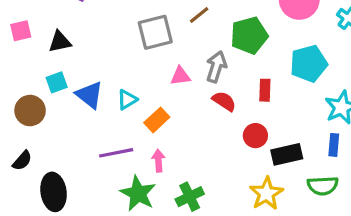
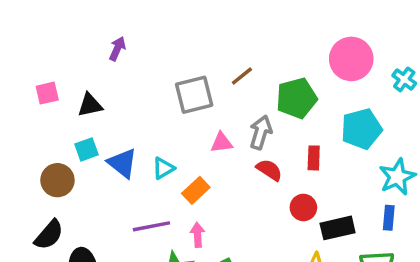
black semicircle: (22, 161) -> (49, 235), size x1.4

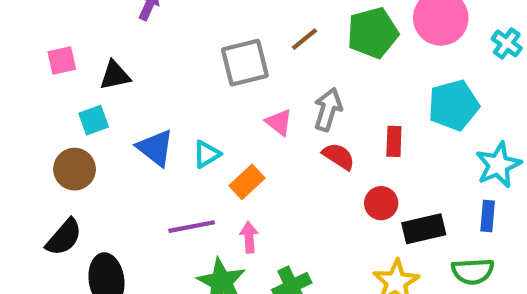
green pentagon: (297, 98) -> (373, 33), moved
pink triangle: (221, 143) -> (279, 122), turned 45
cyan square: (87, 149) -> (94, 120), moved

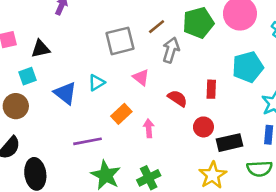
gray arrow: (328, 109) -> (171, 50), moved
cyan triangle: (207, 154) -> (97, 83), moved
pink arrow: (249, 237) -> (149, 128), moved

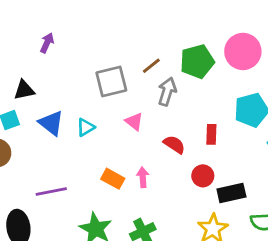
blue triangle: (65, 93) -> (51, 123), moved
orange rectangle: (121, 114) -> (113, 179), moved, turned 72
purple line: (87, 141) -> (51, 192), moved

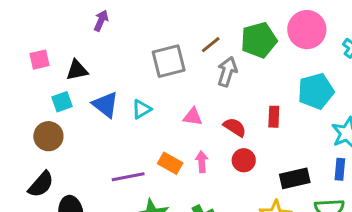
pink triangle: (134, 122) -> (193, 117), moved, turned -30
red circle: (203, 176) -> (244, 160), moved
purple line: (51, 192) -> (128, 177), moved

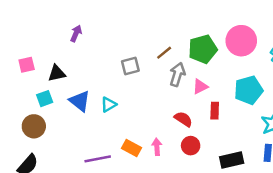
gray square: (169, 61) -> (130, 66), size x0.7
pink triangle: (193, 117) -> (200, 87), moved, turned -35

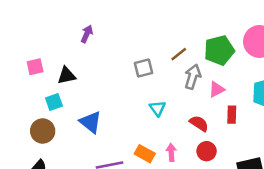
blue triangle: (80, 101) -> (91, 122), moved
cyan triangle: (109, 105) -> (157, 108), moved, turned -35

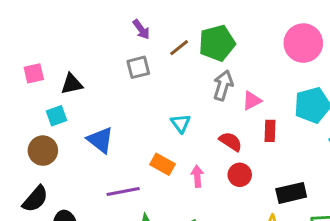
purple arrow: (87, 34) -> (141, 29), moved, turned 120
green pentagon: (219, 50) -> (217, 43), moved
brown line: (179, 54) -> (179, 48), moved
gray square: (143, 68) -> (138, 67), moved
orange rectangle: (145, 154) -> (162, 164), moved

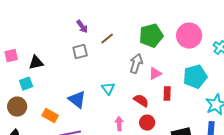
green pentagon: (217, 43) -> (151, 36), moved
blue triangle: (100, 140) -> (77, 100), moved
orange rectangle: (162, 164) -> (50, 116), moved

